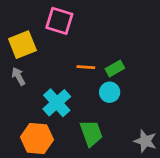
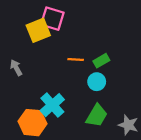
yellow square: (22, 45) -> (38, 30), moved
cyan cross: (57, 103) -> (52, 105), moved
green trapezoid: (91, 133) -> (97, 116), moved, turned 50

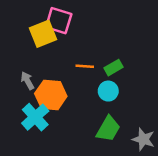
gray arrow: (16, 68) -> (27, 81), moved
cyan cross: (52, 105) -> (35, 117), moved
orange hexagon: (32, 123) -> (51, 95), moved

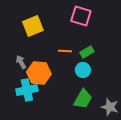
pink square: (59, 21) -> (81, 16), moved
cyan cross: (35, 117) -> (27, 90), turned 30

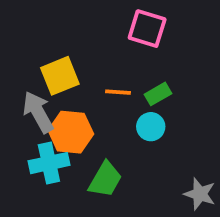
yellow square: (33, 26) -> (60, 76), moved
gray arrow: (21, 62) -> (38, 112), size x1.6
green trapezoid: (83, 99) -> (105, 179), moved

